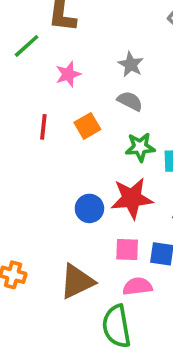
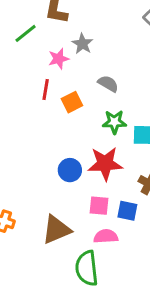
gray star: (131, 64) -> (82, 44), moved
red line: (43, 127) -> (46, 89), moved

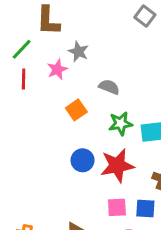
red line: (46, 89) -> (24, 79), moved
blue circle: (70, 170) -> (83, 160), moved

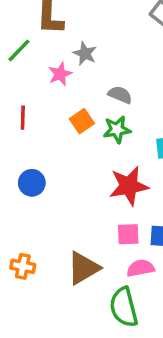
red line: (24, 79) -> (23, 118), moved
green star: (120, 124) -> (117, 130), moved
blue circle: (83, 160) -> (32, 183), moved

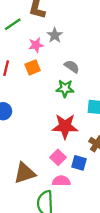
orange square: (82, 121) -> (33, 67), moved
pink square: (128, 234) -> (58, 157), turned 35

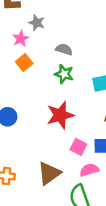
green star: (65, 88) -> (64, 74), turned 30
red star: (65, 126) -> (60, 115), moved

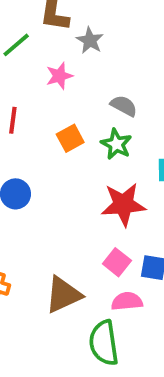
gray star: (37, 23) -> (90, 40), moved
orange square: (24, 63) -> (70, 138), moved
red star: (60, 115) -> (123, 204), moved

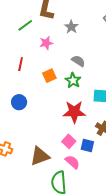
gray star: (90, 40) -> (71, 27), moved
pink semicircle: (127, 301) -> (72, 162), turned 42

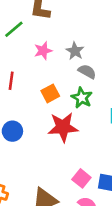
gray star: (71, 27) -> (75, 51), moved
red star: (74, 112) -> (63, 127), moved

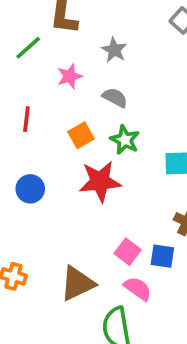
gray star: (75, 51) -> (114, 50), moved
gray semicircle: (87, 71) -> (115, 98), moved

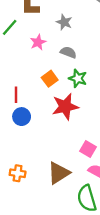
red line: (26, 119) -> (16, 95), moved

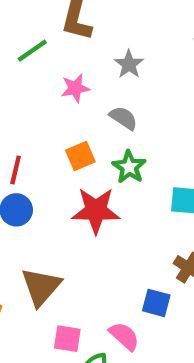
pink square: (88, 149) -> (67, 339), moved, turned -35
brown triangle: (59, 173) -> (41, 287), moved, turned -30

